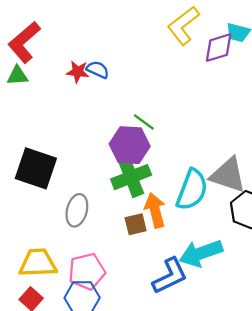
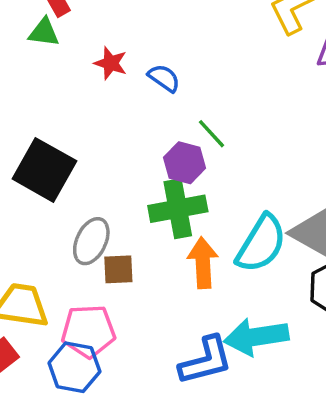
blue semicircle: (98, 70) -> (164, 78), moved
red star: (78, 72) -> (111, 63), moved
purple hexagon: (130, 145) -> (185, 163), size x0.7
brown square: (136, 224) -> (118, 269), moved

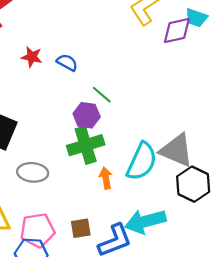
gray ellipse: (91, 241) -> (33, 172), turned 76
orange arrow: (203, 263) -> (106, 178), size x0.7
brown square: (118, 269) -> (81, 228), moved

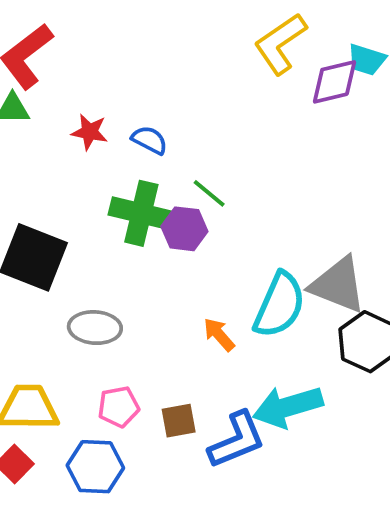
green cross: (86, 145) -> (141, 213), moved, turned 32
orange arrow: (106, 178) -> (219, 334), turned -30
pink pentagon: (37, 230) -> (119, 407), moved, size x0.7

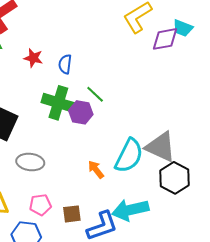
blue semicircle: (150, 140) -> (65, 64), turned -114

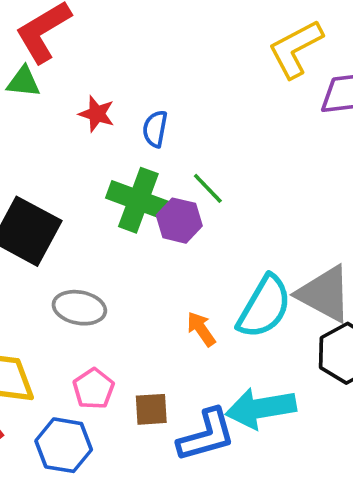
pink pentagon: (40, 205) -> (94, 389), turned -30

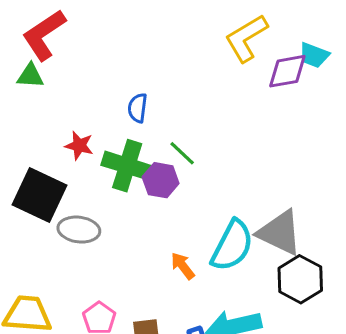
red star: (97, 114) -> (79, 146), moved
gray ellipse: (79, 308) -> (79, 230), moved

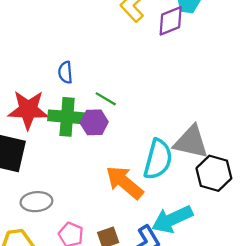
red star: (79, 146) -> (28, 110), size x1.8
gray ellipse: (79, 230) -> (36, 202), moved
orange arrow: (183, 266) -> (124, 182), size x1.8

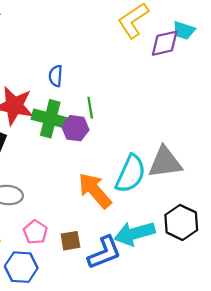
green line: (106, 99) -> (90, 108), turned 40
gray triangle: (191, 142) -> (165, 162), turned -30
black hexagon: (214, 173) -> (181, 222), moved

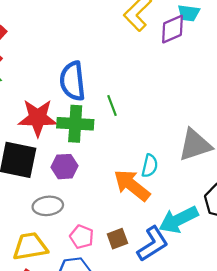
blue semicircle: (56, 76) -> (73, 81), size x1.8
purple hexagon: (75, 128) -> (65, 167), moved
cyan semicircle: (131, 174) -> (150, 166), moved, size x0.6

